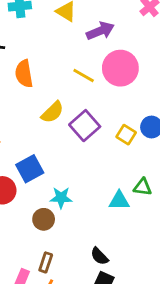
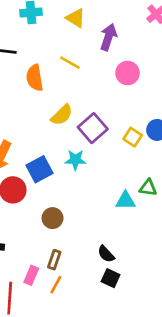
purple arrow: (100, 31) -> (108, 37), turned -50
pink circle: (120, 68) -> (128, 73), size x0.7
yellow line: (84, 75) -> (70, 63), moved
cyan star: (61, 198) -> (75, 160), moved

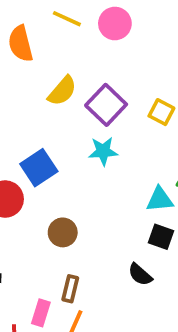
pink circle: (128, 73) -> (115, 24), moved
cyan star: (75, 160) -> (103, 151), moved
black square: (111, 278) -> (161, 237), moved

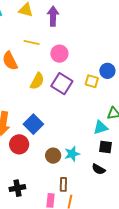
pink circle: (115, 24) -> (59, 54), moved
cyan star: (103, 151) -> (72, 154), moved

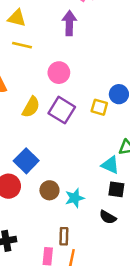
purple arrow: (53, 16) -> (69, 23), moved
yellow line: (32, 43) -> (22, 45), moved
cyan triangle: (101, 127) -> (110, 165), turned 42
brown circle: (53, 156) -> (49, 190), moved

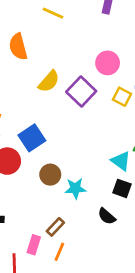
pink circle: (59, 73) -> (108, 63), moved
brown rectangle: (64, 236) -> (55, 227), turned 30

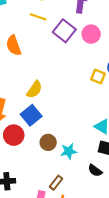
pink circle: (108, 63) -> (91, 34), moved
yellow semicircle: (49, 81) -> (34, 90), moved
purple square: (81, 92) -> (64, 31), moved

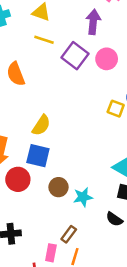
blue square: (31, 115) -> (38, 156), turned -36

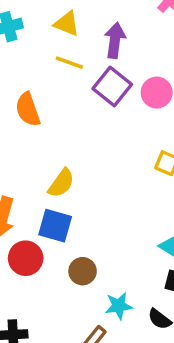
purple arrow: (93, 22) -> (115, 40), moved
cyan star: (83, 197) -> (119, 306), moved

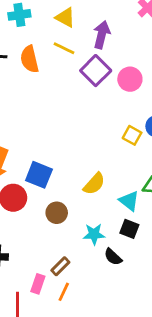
orange semicircle: (28, 109) -> (29, 59), moved
yellow semicircle: (61, 183) -> (94, 184), moved
cyan star: (119, 306) -> (94, 234), moved

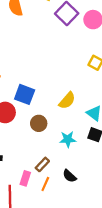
black semicircle: (113, 257) -> (70, 176), moved

